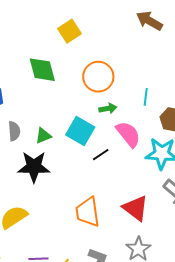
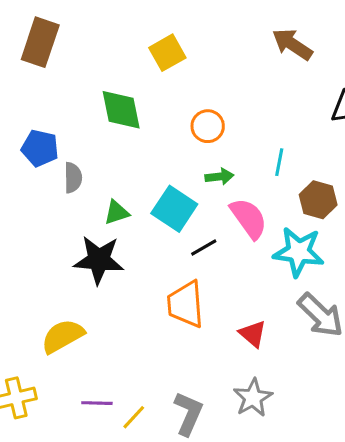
orange circle: (98, 77) -> (208, 126), size x0.7
gray semicircle: (14, 131) -> (73, 178), moved
red triangle: (136, 208) -> (253, 334), size x0.7
orange trapezoid: (88, 212) -> (186, 304), moved

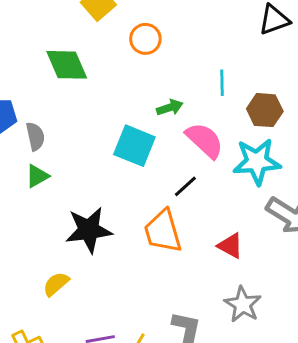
orange circle: (208, 126) -> (145, 39), moved
green triangle: (117, 212) -> (37, 176), moved
black line: (204, 247) -> (185, 186), moved
black star: (99, 260) -> (89, 230), moved
yellow semicircle: (63, 336) -> (56, 284), size x0.7

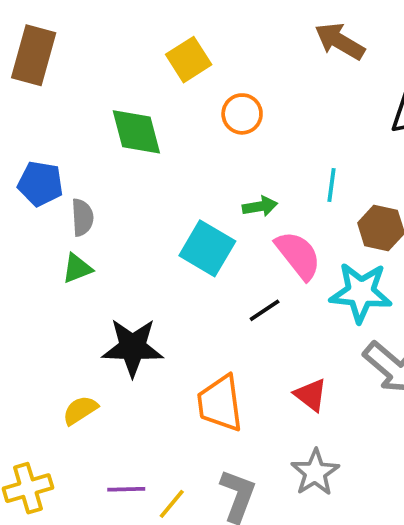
orange trapezoid: (163, 231) -> (220, 403), moved

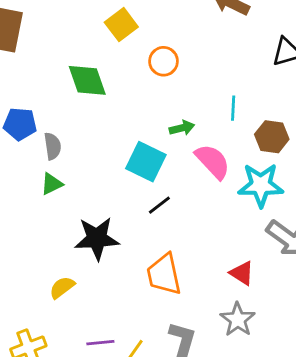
black line: (265, 310) -> (159, 205), moved
red triangle: (311, 395) -> (242, 273), moved

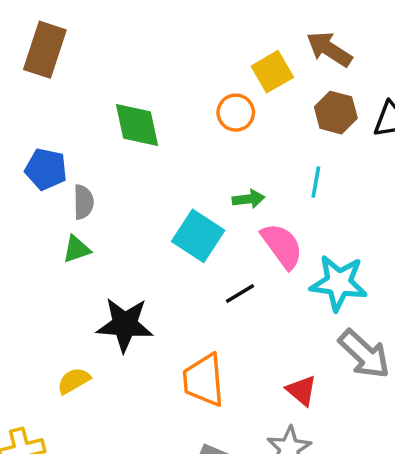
yellow square: (121, 25) -> (272, 72), moved
brown hexagon: (272, 137) -> (336, 113), moved
black line: (159, 205) -> (240, 294), moved

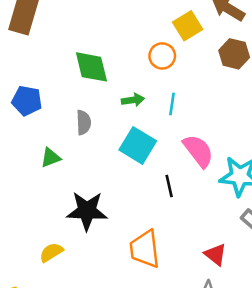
cyan line: (316, 182) -> (172, 104), moved
green arrow: (249, 199) -> (133, 100), moved
gray semicircle: (83, 202) -> (84, 122), moved
black line: (240, 294) -> (169, 186), turned -70

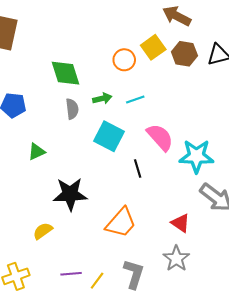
yellow square: (188, 26) -> (153, 47), moved
cyan line: (172, 104) -> (135, 99), turned 66
gray semicircle: (84, 122) -> (72, 109), moved
orange trapezoid: (145, 249) -> (121, 223), turned -128

